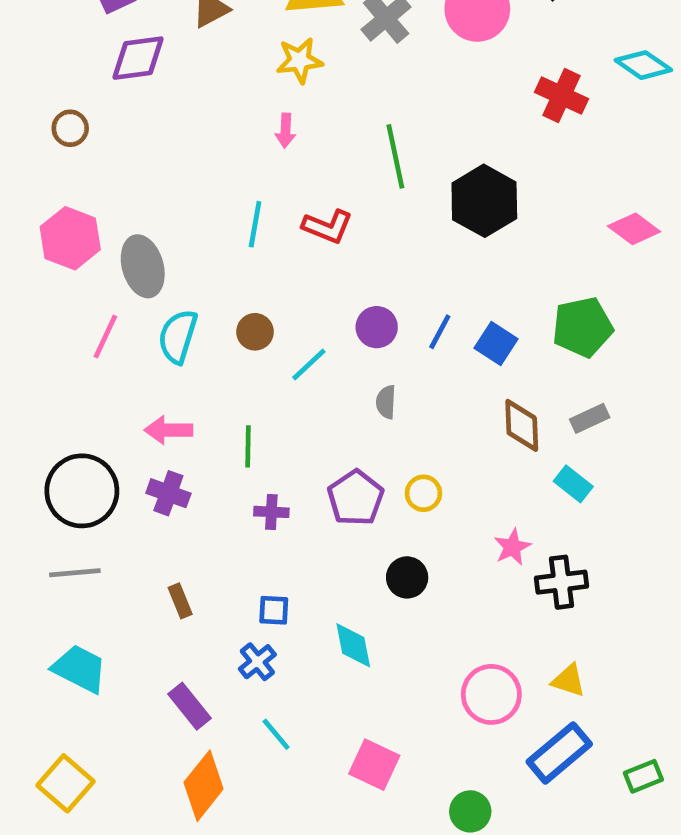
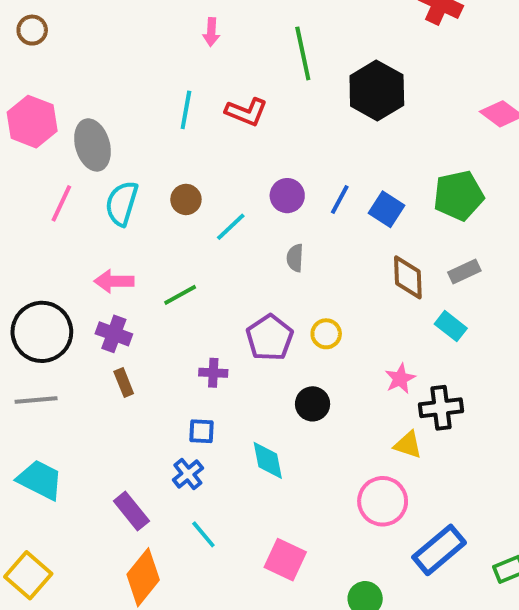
green line: (248, 446) -> (180, 295), turned 60
purple cross: (271, 512) -> (213, 373), moved
brown rectangle: (180, 601) -> (124, 382), moved
yellow triangle: (569, 680) -> (408, 445), moved

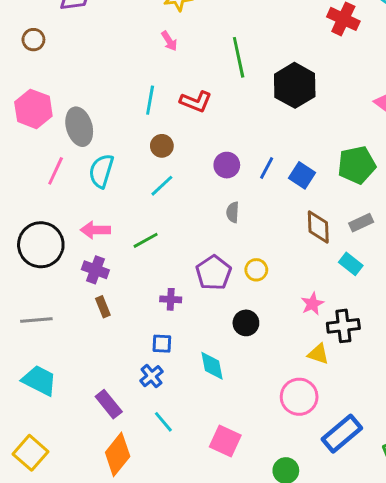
pink arrow: (211, 32) -> (169, 41), turned -36
brown circle: (186, 199) -> (162, 146), moved
cyan line: (231, 227) -> (162, 186), moved
black circle: (42, 332) -> (41, 245), moved

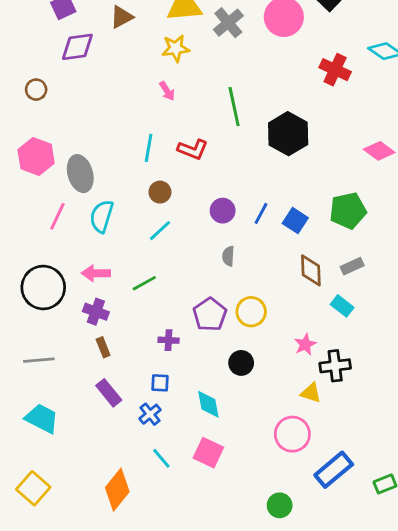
yellow circle: (256, 270) -> (251, 312), size x1.4
purple rectangle: (109, 404) -> (109, 393), moved
pink square: (225, 441) -> (208, 453), moved

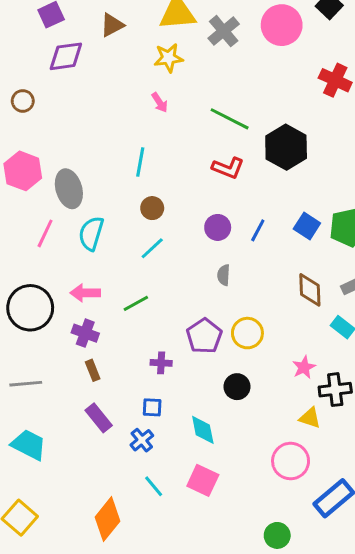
green line: (234, 107) -> (230, 119), turned -51
red L-shape: (193, 149) -> (228, 168), moved
blue square: (295, 221) -> (307, 226), moved

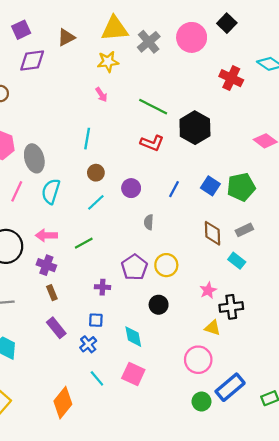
purple circle: (218, 227) -> (131, 188), moved
green circle: (277, 535) -> (201, 402), moved

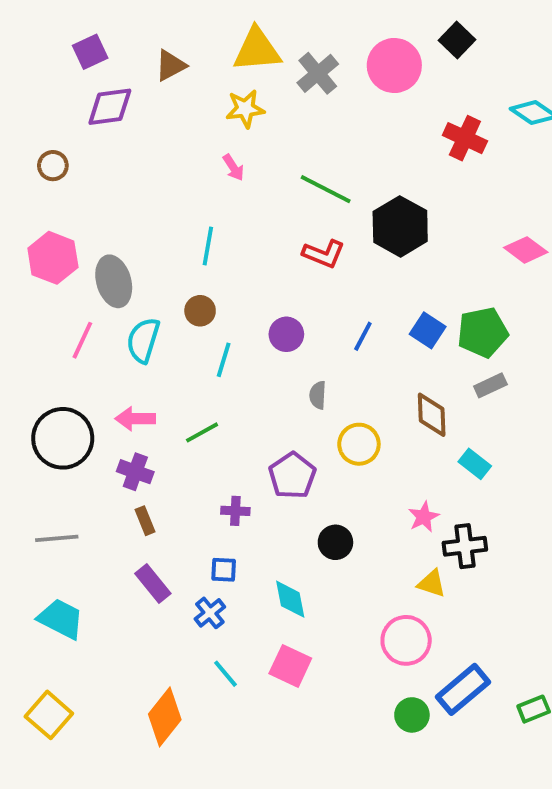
brown circle: (96, 173) -> (200, 311), moved
cyan line: (96, 202) -> (224, 360), turned -30
gray rectangle: (244, 230) -> (490, 385), moved
yellow circle: (166, 265) -> (359, 444), moved

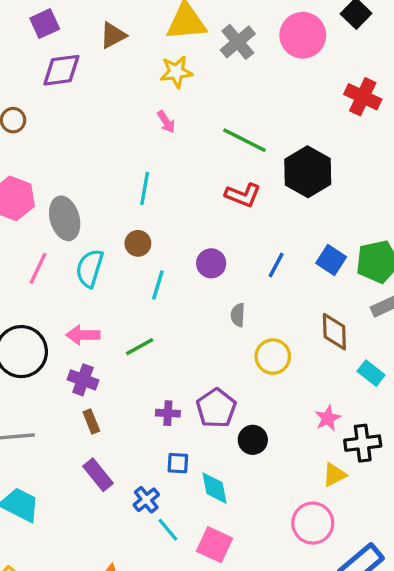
purple pentagon: (292, 476) -> (216, 408), moved
blue square: (224, 570) -> (178, 463), moved
yellow triangle: (432, 583) -> (334, 475), turned -45
cyan line: (226, 674) -> (168, 530), moved

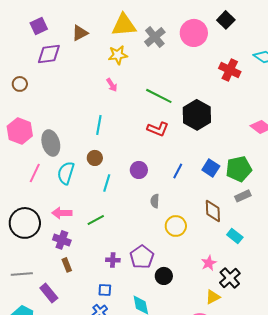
black cross: (363, 443) -> (230, 278), turned -35
blue square: (178, 463) -> (105, 290), moved
purple rectangle: (98, 475) -> (49, 293), moved

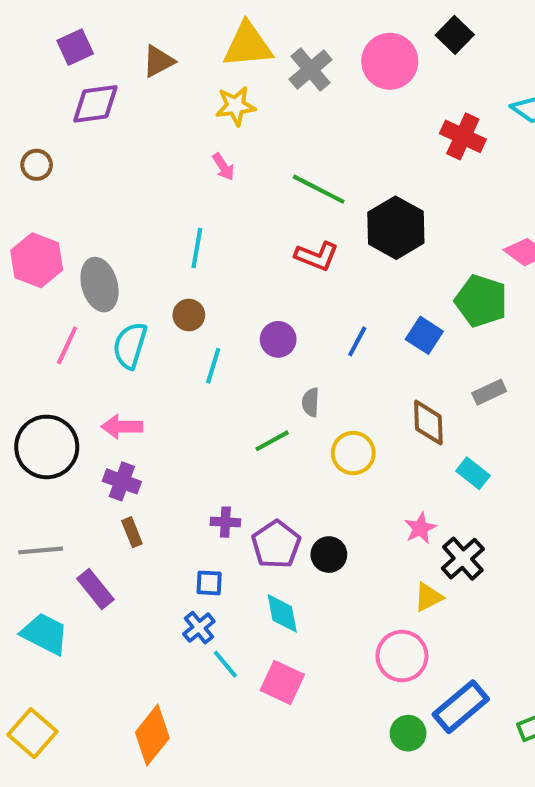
green pentagon: (239, 169) -> (481, 301), moved, turned 30
green line: (96, 220) -> (272, 441), moved
purple pentagon: (142, 257) -> (276, 544), moved

